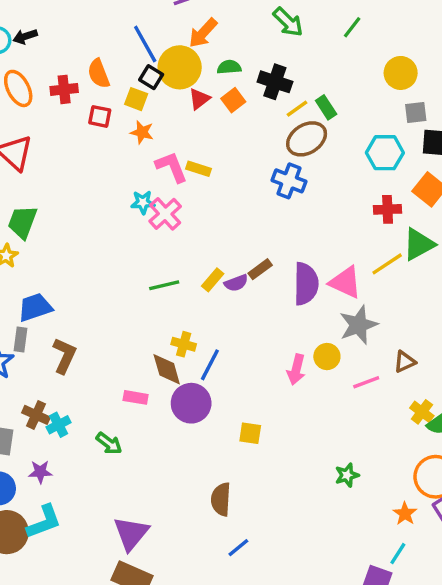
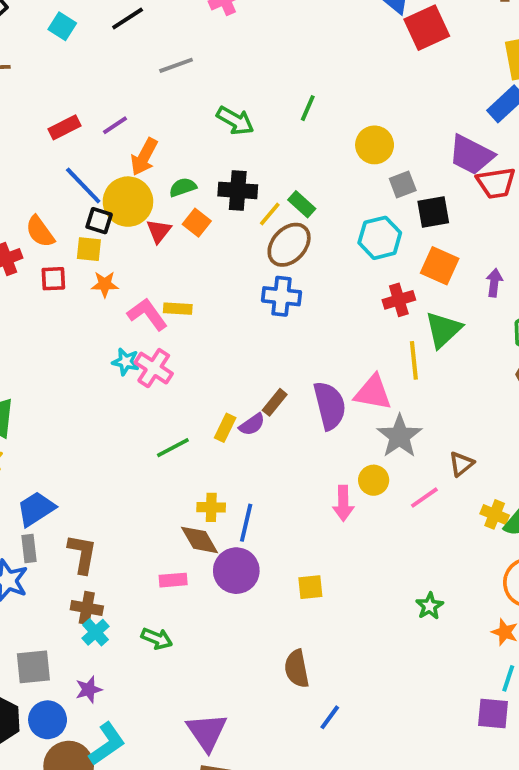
cyan star: (143, 202) -> (126, 362), turned 30
yellow line: (387, 264) -> (414, 360), turned -48
brown cross: (36, 415) -> (87, 608), moved

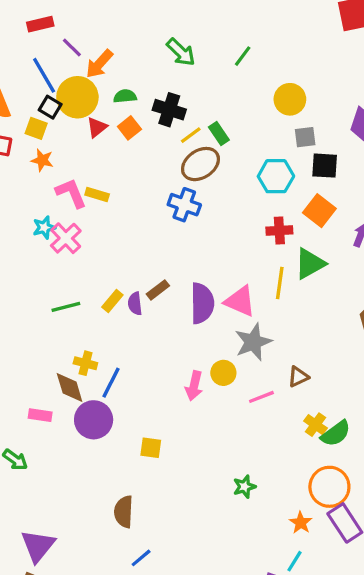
purple line: (115, 125) -> (72, 47), moved, turned 65
cyan star: (126, 362) -> (44, 227), turned 30
purple semicircle: (252, 425) -> (135, 304), turned 105

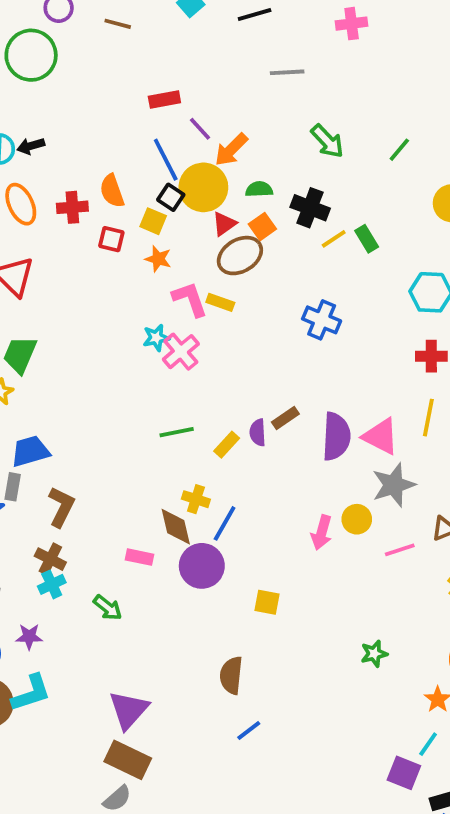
brown ellipse: (200, 164) -> (240, 256), moved
yellow rectangle: (112, 301) -> (227, 445), moved

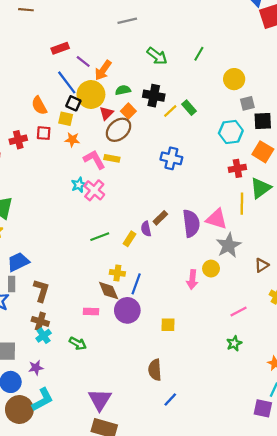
red cross: (72, 207) -> (18, 140), moved
pink line: (400, 550) -> (239, 311), moved

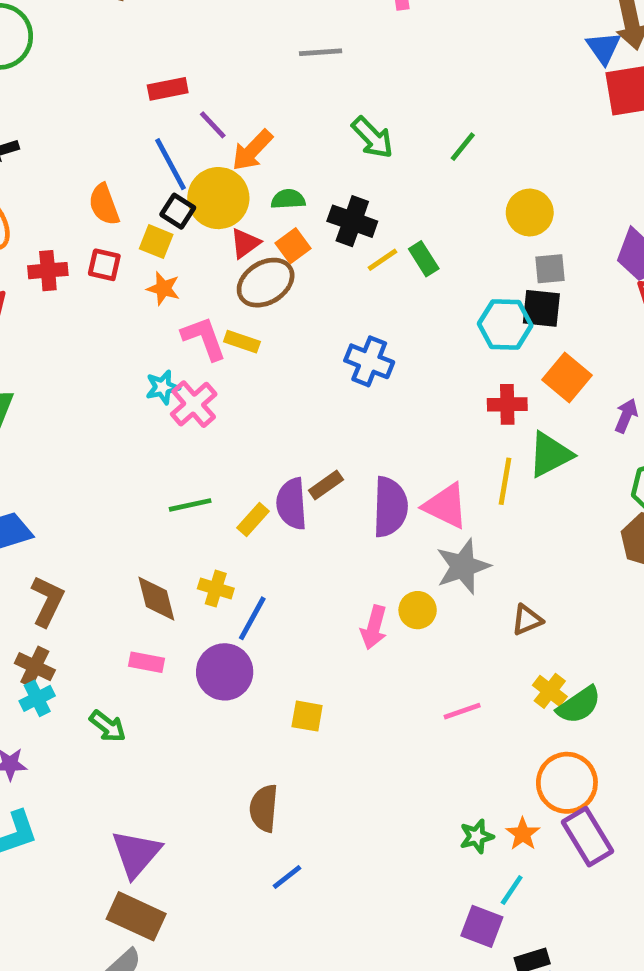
black square: (263, 121) -> (541, 308), moved
purple semicircle: (146, 229) -> (292, 504), size x1.5
brown diamond: (109, 291) -> (156, 599), moved
green star: (234, 343) -> (477, 836), moved

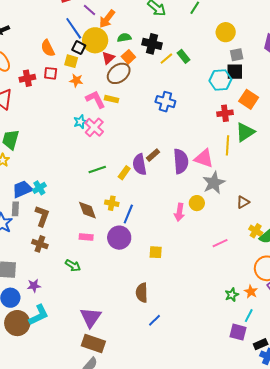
cyan cross: (37, 698) -> (39, 188), moved

